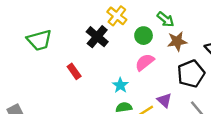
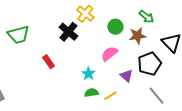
green arrow: (165, 19) -> (146, 17), moved
green circle: (144, 36) -> (115, 27), moved
purple triangle: (164, 100) -> (126, 76), moved

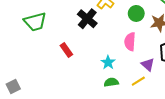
pink semicircle: (109, 54) -> (130, 42), turned -48
yellow line: (110, 96) -> (138, 81), moved

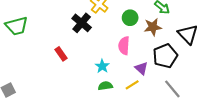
green trapezoid: (35, 22) -> (17, 26), moved

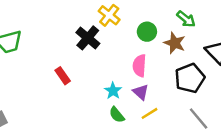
brown star: (153, 27) -> (175, 43), turned 30
purple triangle: (141, 68) -> (141, 92), moved
green semicircle: (105, 86) -> (117, 115), turned -120

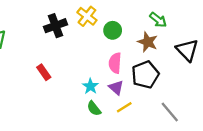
green circle: (147, 32) -> (113, 30), moved
black cross: (88, 38) -> (55, 26), moved, turned 30
black pentagon: (190, 78) -> (145, 75), moved

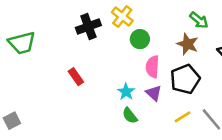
green circle: (113, 30) -> (140, 39), moved
yellow line: (124, 107) -> (183, 117), moved

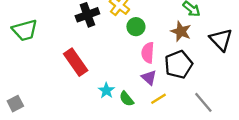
red rectangle: (76, 77) -> (76, 62), size x1.6
cyan star: (126, 92) -> (106, 91), moved
yellow line: (183, 117) -> (158, 99), moved

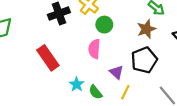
brown star: (181, 31) -> (146, 29), turned 30
pink semicircle: (148, 53) -> (94, 49), moved
yellow line: (158, 99) -> (125, 92), turned -32

